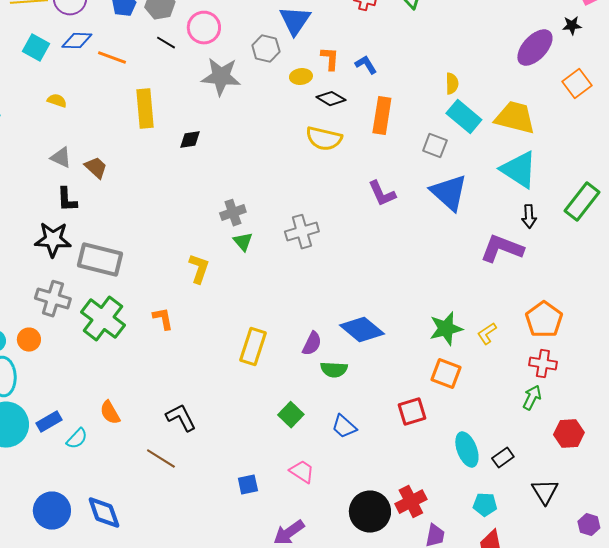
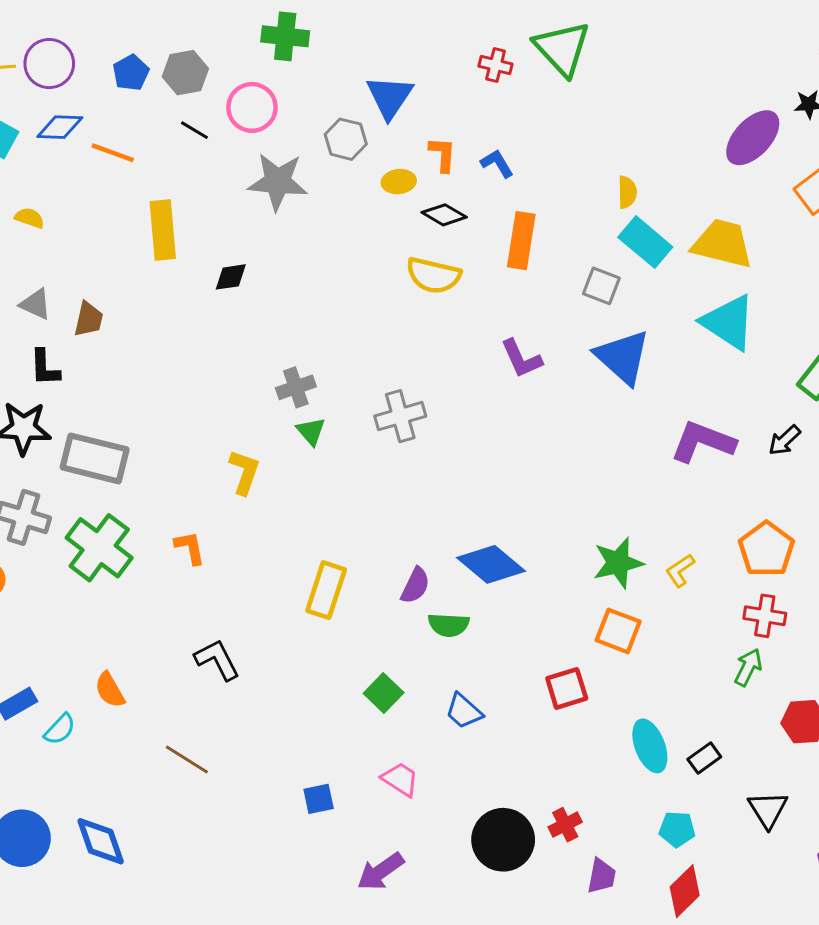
brown trapezoid: (96, 168) -> (89, 319), turned 60
black arrow: (529, 217) -> (785, 440), moved, turned 50
black L-shape: (181, 418) -> (217, 660), moved
red cross: (411, 502) -> (565, 825), size x0.7

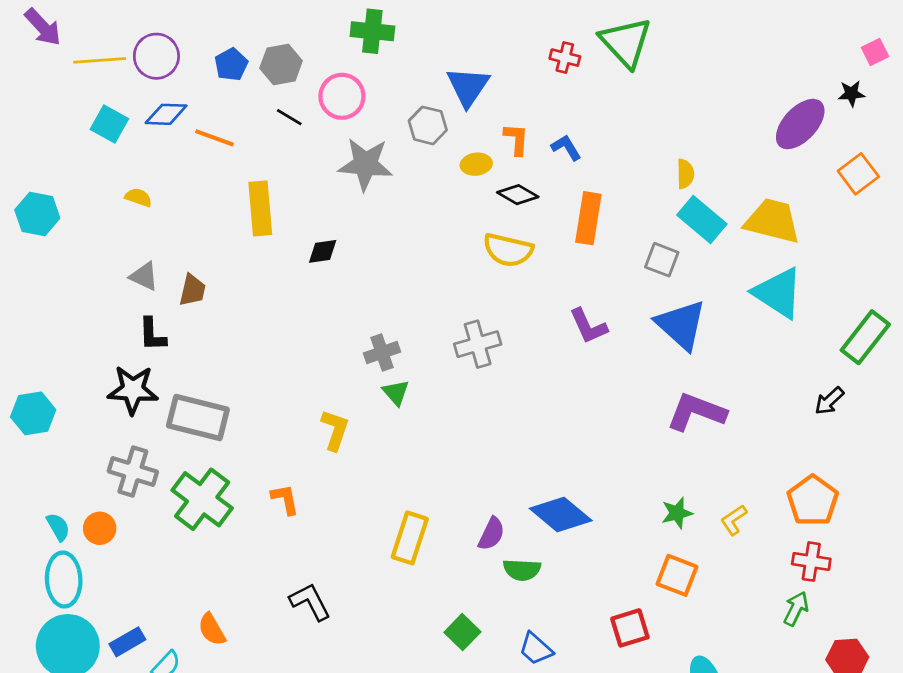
gray cross: (400, 416) -> (478, 344), moved
purple L-shape: (703, 442) -> (696, 412), moved
green star: (618, 563) -> (677, 513), size x0.7

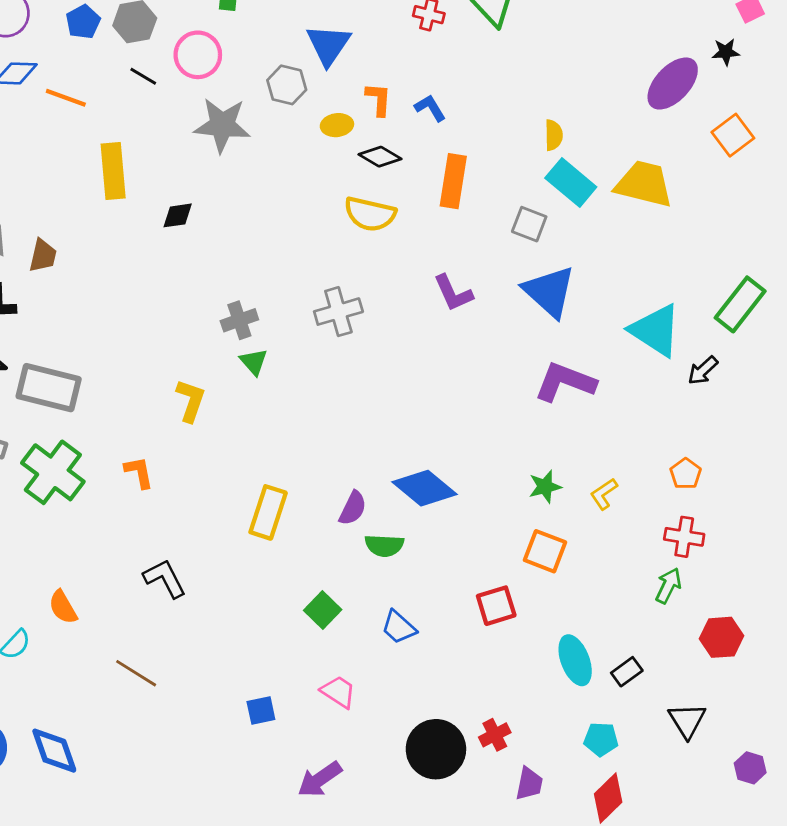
cyan triangle: (778, 293) -> (655, 330), moved
orange pentagon: (813, 501) -> (686, 474), size x0.6

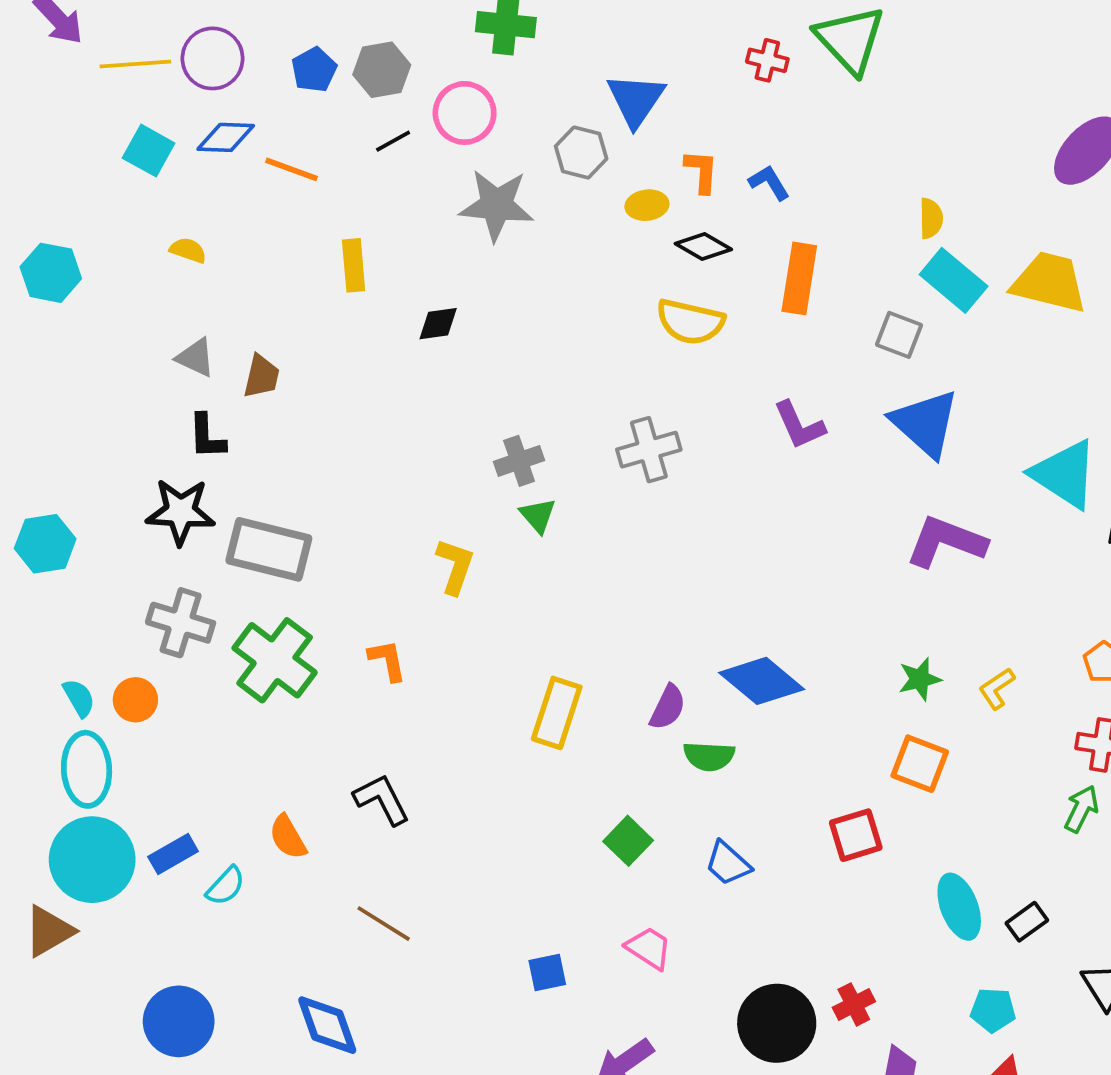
black line: (143, 76) -> (393, 141), turned -60
yellow rectangle: (113, 171) -> (354, 265), size x0.7
black L-shape: (165, 578) -> (382, 799), moved
blue diamond: (54, 751) -> (327, 1025), moved

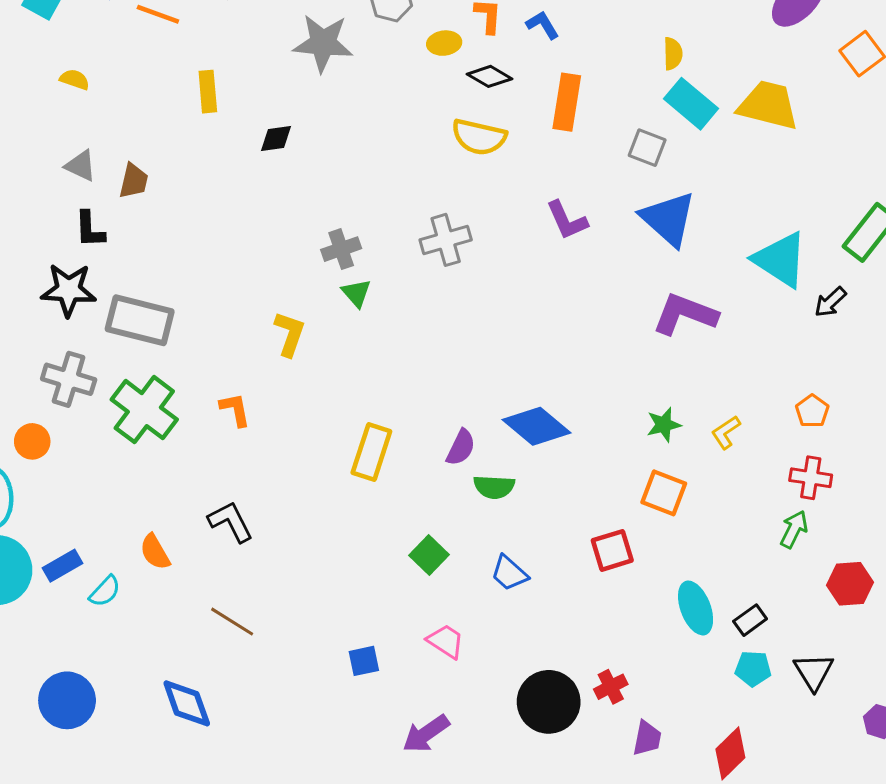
cyan pentagon: (993, 1010) -> (753, 669), moved

